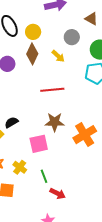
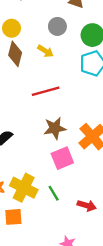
pink square: (39, 144) -> (62, 158), moved
yellow cross: (20, 167) -> (24, 188), size x1.6
red arrow: (58, 194) -> (87, 206), moved

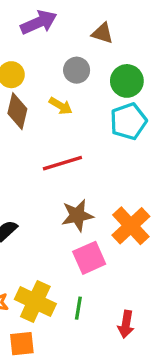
green line: (54, 193) -> (78, 308), turned 42
red arrow: (87, 206) -> (126, 324), turned 84

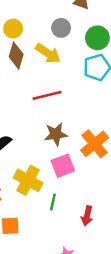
yellow arrow: (61, 106) -> (48, 53), size x1.5
yellow cross: (35, 302) -> (28, 180), moved

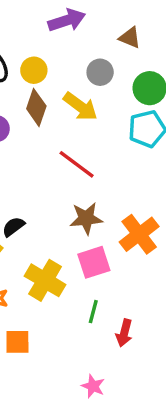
red line: (47, 95) -> (77, 164), turned 48
green line: (53, 202) -> (93, 312), moved

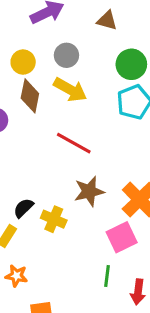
gray circle: (100, 72) -> (66, 55), moved
pink square: (94, 262) -> (122, 237), moved
yellow cross: (45, 280) -> (54, 219), moved, size x0.7

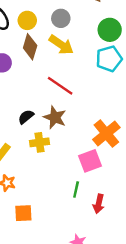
brown star: (89, 191) -> (55, 117), moved, turned 30
black semicircle: (23, 208) -> (26, 117), moved
yellow cross: (54, 219) -> (40, 142), turned -36

